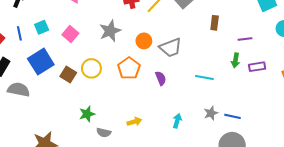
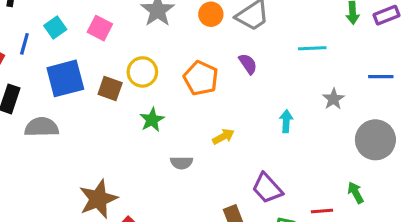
blue line: (19, 33) -> (24, 44), turned 40
blue square: (41, 62) -> (65, 78), turned 30
orange pentagon: (129, 68) -> (201, 78), moved
green star: (87, 114) -> (152, 120), moved
blue line: (233, 116) -> (381, 77), moved

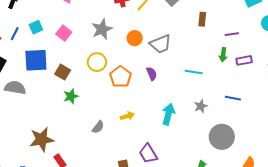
yellow circle: (142, 72) -> (97, 62), moved
green star: (152, 120) -> (71, 96), moved
cyan arrow: (286, 121) -> (168, 114), size x1.5
gray semicircle: (181, 163) -> (98, 127), turned -64

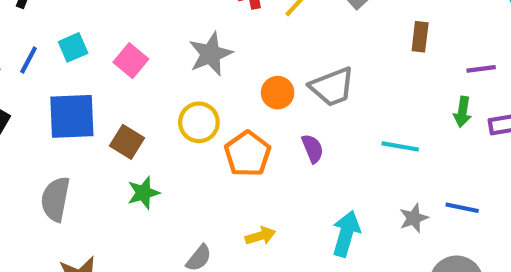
orange circle: (135, 38) -> (278, 93), moved
gray semicircle: (15, 88) -> (55, 199), moved, turned -90
blue line: (233, 98) -> (462, 208), moved

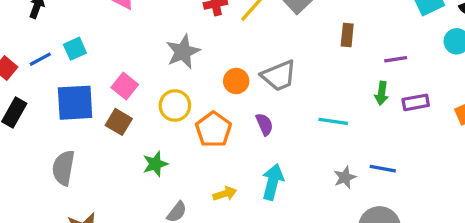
blue line: (29, 60) -> (40, 59), turned 35
pink square: (131, 61) -> (125, 86), moved
green star: (143, 193) -> (155, 164), moved
cyan arrow: (346, 234) -> (273, 182), moved

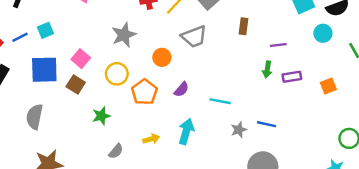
gray trapezoid: (279, 76) -> (194, 37), moved
cyan line: (333, 121) -> (220, 101), moved
purple semicircle: (264, 124) -> (181, 89), turned 63

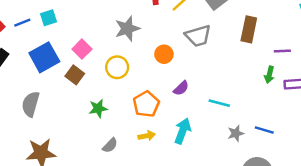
brown rectangle: (244, 26) -> (249, 29), size x1.5
blue square: (44, 70) -> (44, 57), turned -32
orange pentagon: (144, 92) -> (146, 104), moved

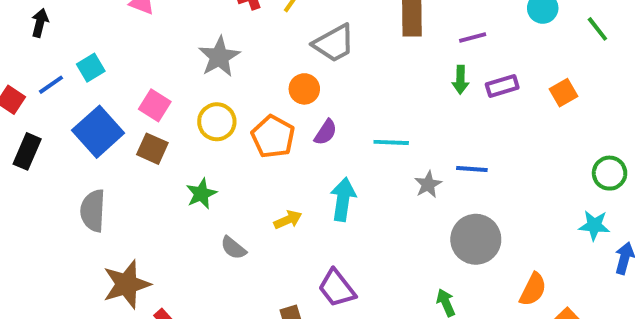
orange circle: (164, 54) -> (304, 89), moved
orange pentagon: (146, 104) -> (273, 137), moved
gray semicircle: (110, 145) -> (233, 248), turned 98

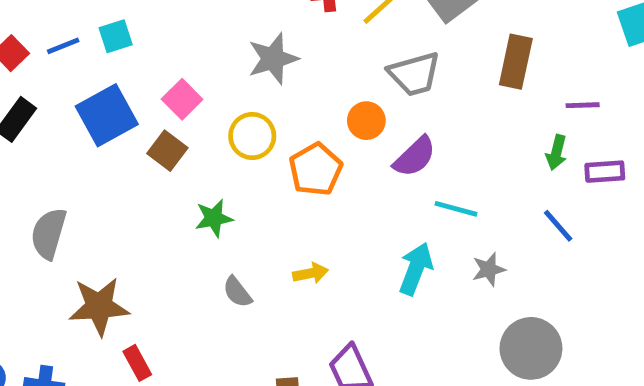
purple semicircle: (326, 132) -> (415, 157), moved, size x1.4
blue line: (472, 169) -> (558, 226), moved, turned 32
cyan arrow: (343, 199) -> (416, 269), moved
gray semicircle: (93, 211) -> (49, 234), moved

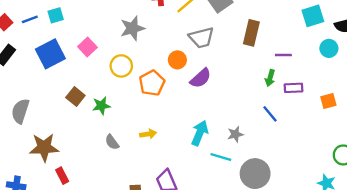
brown square: (167, 151) -> (75, 96), moved
cyan line: (456, 209) -> (221, 157), moved

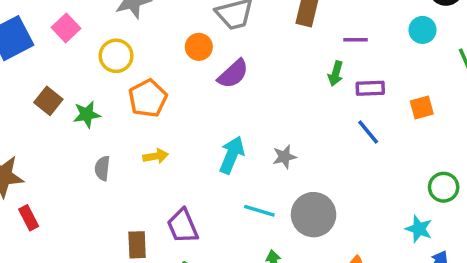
orange pentagon: (152, 83) -> (148, 98), moved
blue line: (270, 114) -> (368, 132), moved
gray semicircle: (112, 142) -> (102, 168), turned 42
cyan line: (221, 157) -> (259, 211), moved

